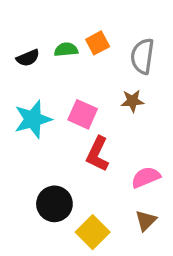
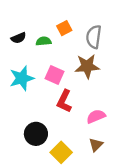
green semicircle: (66, 50) -> (44, 41), moved
brown star: (132, 101) -> (87, 66), size x1.6

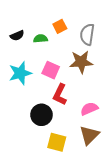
black circle: (36, 134) -> (42, 115), moved
brown triangle: (96, 145) -> (89, 135), size x1.5
yellow square: (61, 152) -> (57, 142), turned -30

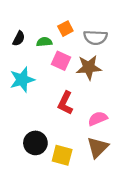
gray semicircle: (87, 35) -> (95, 37), turned -95
black semicircle: (17, 36) -> (19, 39), turned -40
pink square: (51, 70) -> (61, 61), moved
black circle: (42, 115) -> (35, 143), moved

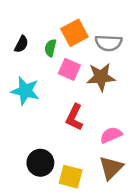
orange square: (65, 29) -> (74, 33), size x1.5
green semicircle: (44, 42) -> (50, 48), turned -72
cyan star: (22, 80) -> (25, 91), turned 30

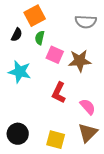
orange square: (74, 33) -> (35, 16), moved
gray semicircle: (109, 43) -> (86, 22), moved
pink semicircle: (111, 135) -> (88, 107), turned 72
black circle: (40, 163) -> (18, 134), moved

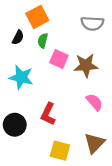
red L-shape: (59, 93) -> (48, 114), moved
pink semicircle: (88, 107) -> (94, 102), moved
black circle: (18, 134) -> (15, 125), moved

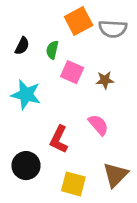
orange square: (37, 17) -> (79, 21), moved
brown star: (86, 65) -> (105, 80), size x0.6
pink semicircle: (94, 102) -> (98, 125), moved
black circle: (15, 125) -> (26, 166), moved

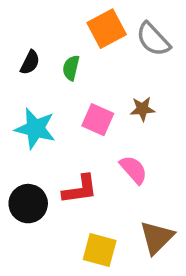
gray semicircle: (113, 29) -> (153, 39), turned 44
pink square: (72, 72) -> (98, 120), moved
red L-shape: (59, 139) -> (80, 189), turned -124
black circle: (26, 166) -> (28, 204), moved

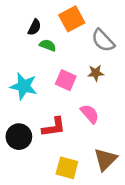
gray semicircle: (153, 39) -> (103, 41), moved
black semicircle: (30, 63) -> (35, 27), moved
green semicircle: (71, 68) -> (48, 45), turned 98

